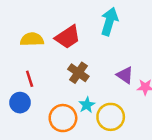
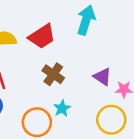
yellow circle: (111, 117) -> (111, 120), moved

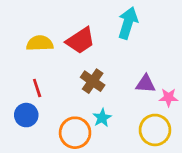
purple triangle: (102, 77) -> (145, 84), turned -30

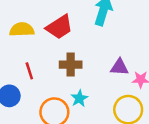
brown cross: (93, 81) -> (71, 65), turned -35
red line: (37, 88) -> (29, 71), moved

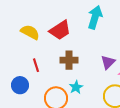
yellow semicircle: (22, 30) -> (30, 32), turned 30
purple triangle: (119, 67) -> (108, 62), turned -49

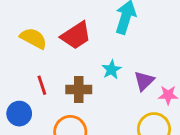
brown cross: (69, 60) -> (79, 89), moved
cyan star: (76, 87) -> (111, 70), moved

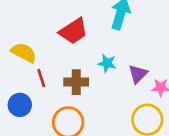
yellow semicircle: (33, 38) -> (24, 53), moved
cyan star: (111, 70) -> (107, 63), turned -30

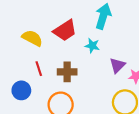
yellow semicircle: (24, 53) -> (32, 38), moved
cyan star: (107, 63) -> (92, 46), moved

